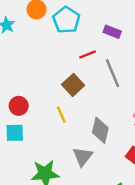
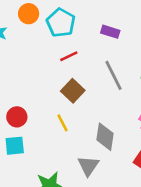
red line: (88, 54) -> (69, 56), moved

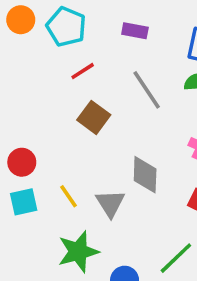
yellow line: (63, 123) -> (68, 196), moved
gray triangle: (88, 166) -> (110, 203), moved

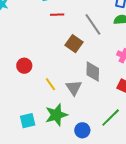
red line: (83, 71) -> (57, 15), turned 32
brown square: (94, 117) -> (74, 44), moved
cyan square: (24, 202) -> (28, 121), moved

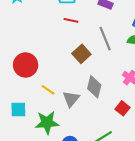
red circle: (24, 66) -> (26, 65), size x1.5
yellow line: (50, 84) -> (48, 90), turned -32
cyan square: (28, 121) -> (18, 109), moved

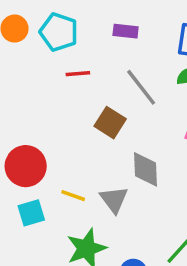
cyan square: (18, 109) -> (31, 213), moved

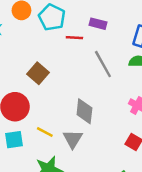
red line: (78, 74) -> (74, 38), moved
brown square: (110, 123) -> (38, 73), moved
gray diamond: (146, 169) -> (84, 111), moved

